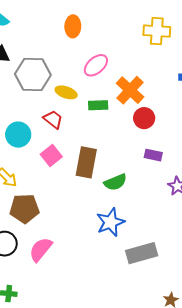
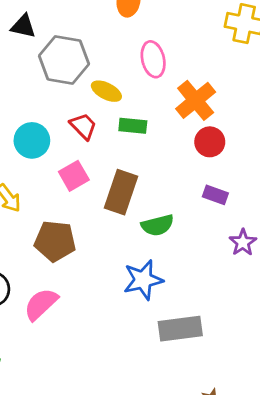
pink ellipse: (96, 65) -> (153, 59), turned -70
green rectangle: (98, 105) -> (133, 126), moved
brown pentagon: (24, 209) -> (55, 241), moved

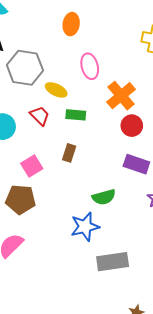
pink square: (74, 176) -> (32, 166), moved
brown rectangle: (121, 192) -> (69, 153), moved, size x0.6
purple rectangle: (215, 195) -> (136, 164), size x1.4
green semicircle: (158, 225) -> (104, 197), moved

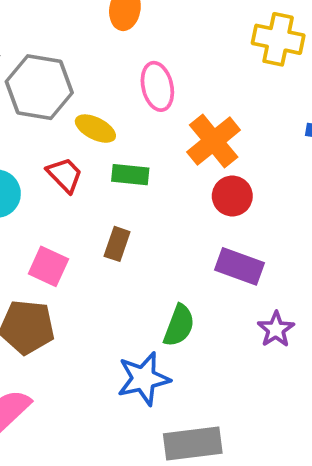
pink square: (32, 166) -> (48, 266), turned -35
green semicircle: (104, 197) -> (179, 325), turned -55

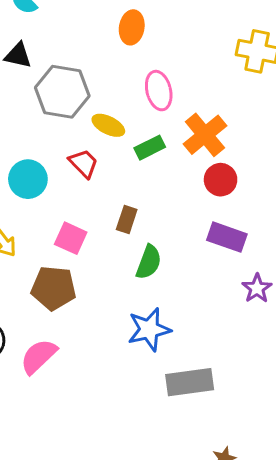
green rectangle: (130, 175) -> (150, 148), moved, turned -32
green semicircle: (179, 325) -> (149, 262), moved

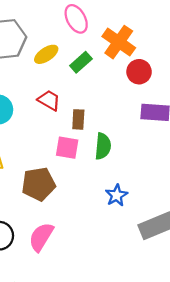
yellow ellipse: (108, 125) -> (46, 54), turned -45
red trapezoid: (83, 163) -> (49, 100), moved
pink square: (71, 238) -> (67, 148), moved
blue star: (149, 329) -> (117, 195), size x0.7

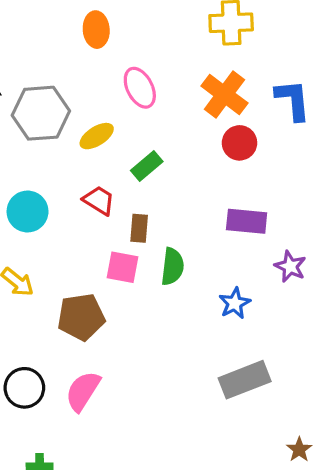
orange cross: (119, 42) -> (224, 94), moved
green rectangle: (81, 62) -> (147, 166), moved
red circle: (139, 72) -> (240, 143), moved
blue star: (117, 195) -> (235, 303), moved

